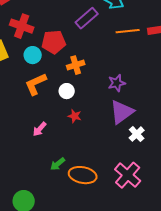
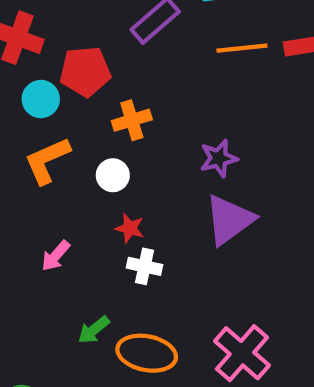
white cross: (137, 134) -> (145, 266), moved, turned -35

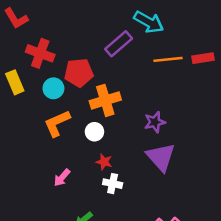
orange cross: (132, 120) -> (105, 100), size x1.4
purple triangle: (229, 220) -> (161, 157), turned -36

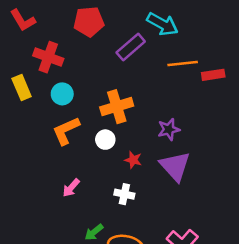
red rectangle: (203, 58) -> (213, 75), moved
red pentagon: (79, 73) -> (89, 22), moved
red star: (104, 162) -> (133, 160), moved

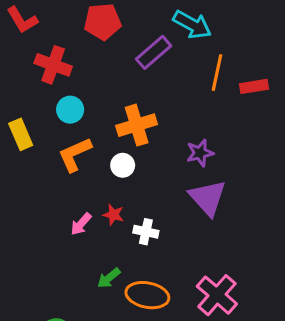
orange line: (183, 63) -> (217, 73), turned -72
yellow rectangle: (22, 88) -> (21, 134), moved
red star: (133, 160) -> (113, 215), moved

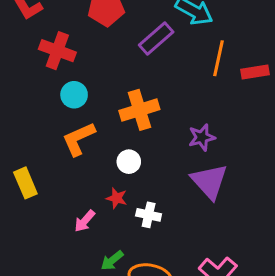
yellow rectangle: (21, 134) -> (25, 183), moved
white circle: (123, 165) -> (129, 162), moved
pink arrow: (81, 224) -> (85, 221), moved

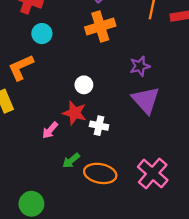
orange cross: (139, 110) -> (100, 27), moved
orange L-shape: (79, 139) -> (21, 67), moved
red star: (117, 198) -> (75, 113), size x1.5

